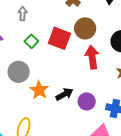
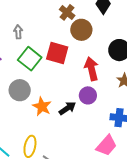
brown circle: (85, 28) -> (81, 30), moved
green square: (31, 41) -> (30, 59), size x1.6
purple circle: (87, 101) -> (88, 95), moved

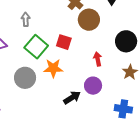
red square: (57, 53) -> (64, 42), size x0.7
red arrow: (91, 69) -> (98, 59), size x0.6
orange star: (42, 106) -> (53, 68), moved, turned -30

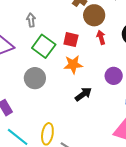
red arrow: (98, 59) -> (101, 37), moved
orange star: (53, 68) -> (73, 65), moved
purple circle: (93, 86) -> (114, 76), moved

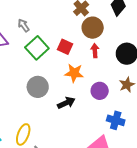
gray arrow: (31, 20) -> (24, 25), moved, turned -40
orange star: (73, 65) -> (74, 73), moved
gray circle: (35, 78) -> (38, 87), moved

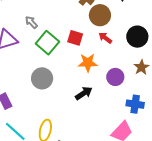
red arrow: (95, 51) -> (105, 38), turned -40
gray circle: (38, 87) -> (42, 78), moved

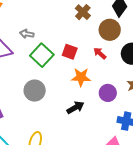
brown circle: (100, 15) -> (110, 30), moved
gray arrow: (31, 22) -> (27, 34), turned -40

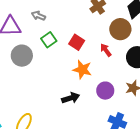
green square: (42, 55) -> (49, 40), size x0.7
gray circle: (35, 91) -> (22, 56), moved

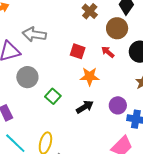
gray arrow: (38, 16) -> (34, 34), size x1.6
green square: (49, 40) -> (53, 96), moved
purple circle: (105, 91) -> (118, 105), moved

